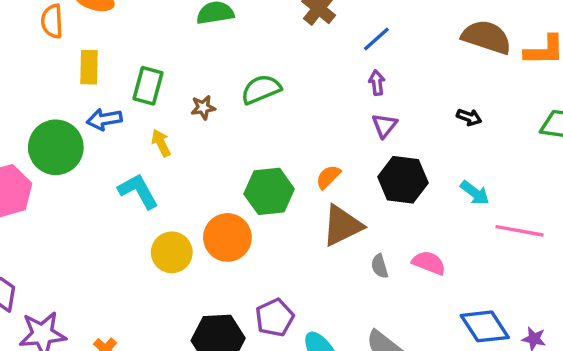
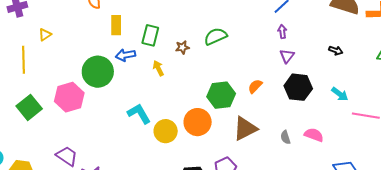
cyan L-shape: (138, 191) -> (139, 114), moved
brown triangle: (342, 225) -> (245, 128), moved

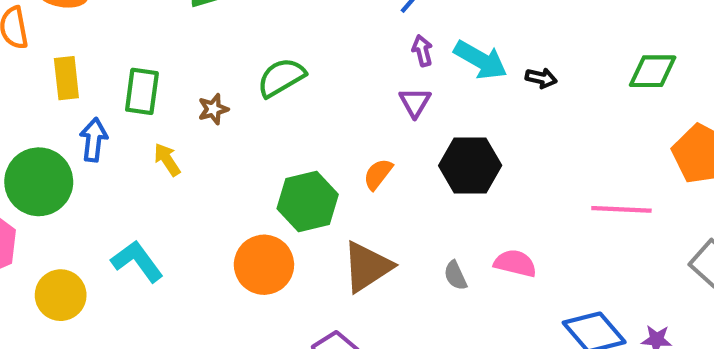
blue arrow: (125, 55) -> (94, 140), turned 114
purple triangle: (287, 56) -> (415, 102), moved
cyan arrow: (340, 94) -> (481, 60), moved, size x1.4
yellow circle: (166, 131) -> (61, 295), moved

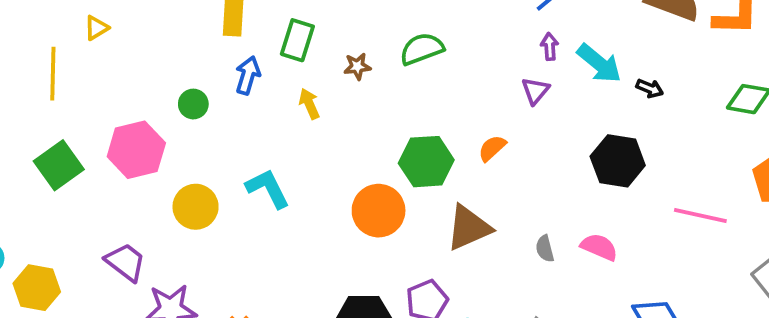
black hexagon: (470, 166) -> (618, 161), moved
green circle: (39, 182) -> (193, 104), size x0.5

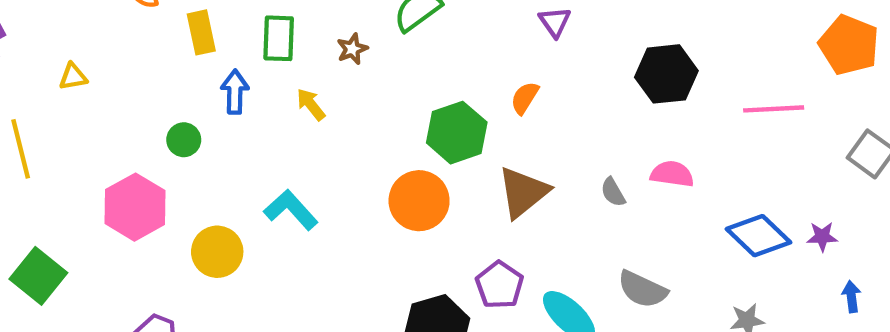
yellow triangle: (96, 28) -> (73, 77), moved, turned 36
green square: (59, 165) -> (38, 276), moved

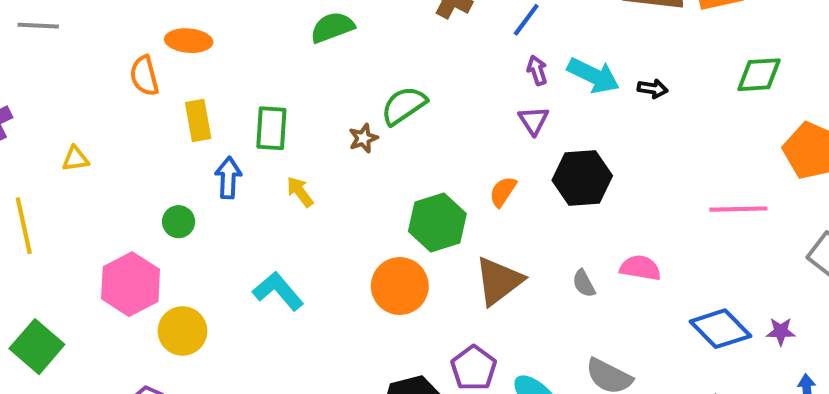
brown star: (352, 49) -> (363, 138), moved
black hexagon: (666, 74) -> (582, 178), moved
yellow circle: (217, 252) -> (182, 331), moved

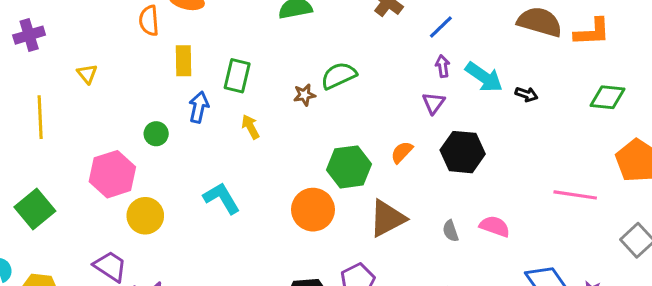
yellow triangle: (75, 159) -> (87, 74), turned 50

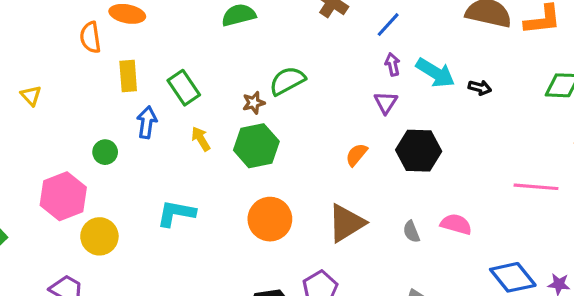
green rectangle: (237, 76) -> (184, 88), turned -44
green hexagon: (349, 167) -> (256, 146), moved
cyan L-shape: (222, 198) -> (176, 213), turned -45

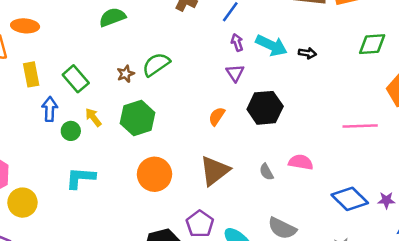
brown star: (254, 103) -> (126, 74), moved
green circle: (105, 152) -> (71, 131), moved

